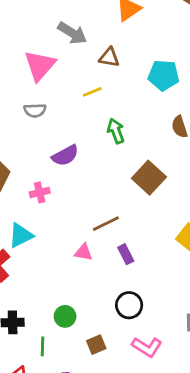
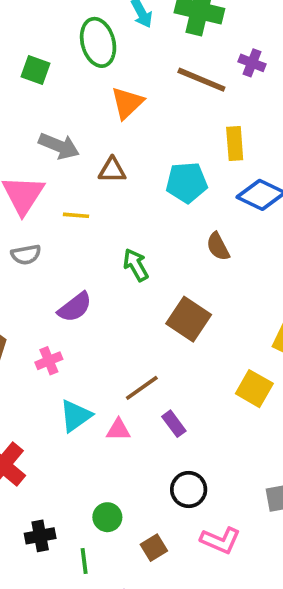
yellow line: (92, 92) -> (76, 215), moved, turned 36
cyan triangle: (21, 235) -> (76, 416), moved

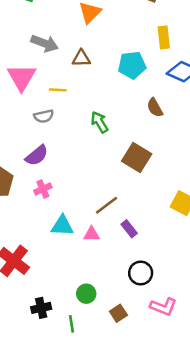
gray semicircle: (26, 255) -> (44, 116), moved
purple semicircle: (75, 307) -> (37, 155), moved
cyan triangle: (76, 416) -> (62, 226), turned 40

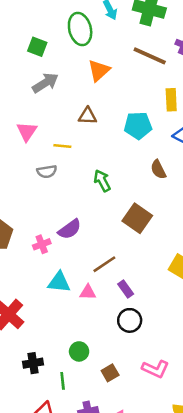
gray arrow: (45, 43) -> (45, 83), moved, turned -56
pink triangle: (21, 77) -> (27, 131), size x0.7
purple semicircle: (37, 155) -> (70, 229), moved
black circle: (141, 273) -> (130, 320), moved

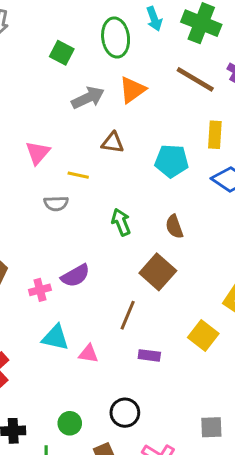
gray arrow: (45, 83) -> (88, 98), moved
brown semicircle: (158, 169) -> (174, 227), moved
brown line: (104, 264) -> (128, 315), moved, turned -40
purple rectangle: (126, 289) -> (149, 355), moved, turned -54
black circle: (130, 320) -> (125, 413), moved

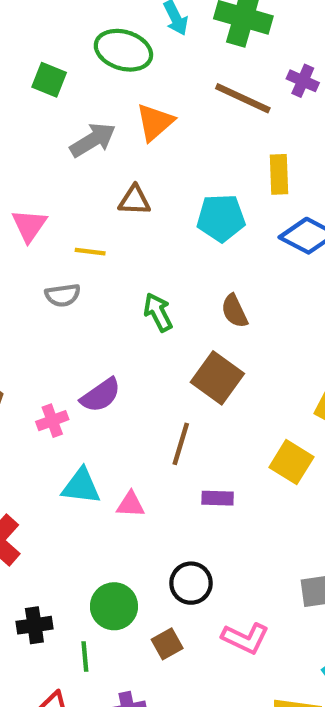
green ellipse: (116, 38) -> (123, 50), turned -60
green circle: (70, 423) -> (114, 606), size x1.4

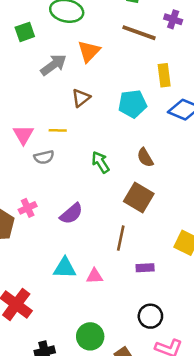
green square: (49, 80) -> (25, 32), turned -36
brown triangle: (134, 200) -> (81, 98), turned -36
pink triangle: (29, 226) -> (23, 135), moved
pink cross: (52, 421) -> (28, 208), moved
black circle: (191, 583) -> (150, 316), moved

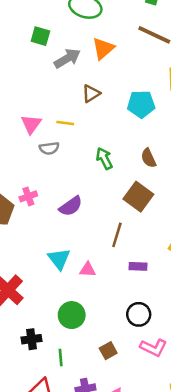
green square: (25, 32) -> (40, 36), moved, turned 30
cyan triangle: (65, 268) -> (59, 259), turned 45
green circle: (90, 336) -> (72, 315), moved

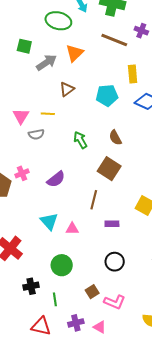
pink L-shape: (154, 348) -> (115, 302), moved

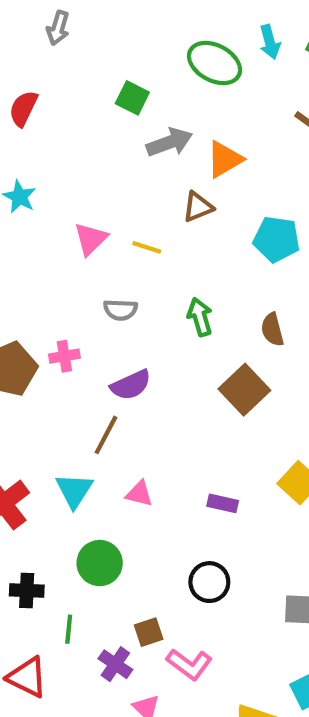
orange triangle: (75, 53) -> (224, 159), moved
gray semicircle: (36, 134) -> (120, 310), moved
brown line: (94, 200) -> (106, 435), moved
cyan triangle: (49, 221) -> (74, 490), moved
purple cross: (76, 323) -> (115, 664), moved, turned 35

